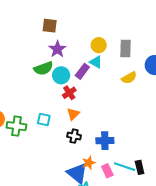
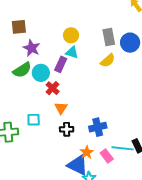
gray rectangle: (126, 49) -> (109, 37), moved

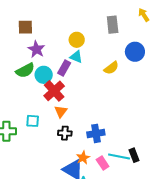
gray rectangle: (109, 37) -> (113, 25), moved
red cross: (53, 88) -> (54, 91), size x1.5

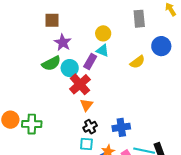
cyan square: (33, 121) -> (86, 144), moved
black cross: (65, 133) -> (90, 127), turned -32

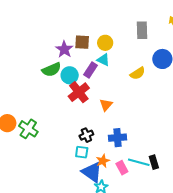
brown square: (52, 20) -> (82, 42), moved
orange triangle: (86, 105) -> (106, 105), moved
green cross: (32, 124) -> (28, 129), turned 30

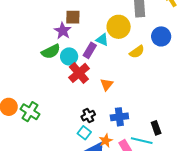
brown square: (82, 42) -> (73, 17), moved
yellow circle: (105, 43) -> (119, 27), moved, size x1.5
cyan square: (82, 152) -> (84, 133), turned 32
black rectangle: (154, 162) -> (156, 128), moved

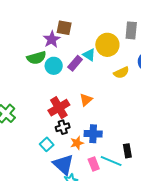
red cross: (79, 73) -> (59, 108), moved
cyan square: (84, 133) -> (47, 144), moved
orange star: (106, 141) -> (77, 143), moved

